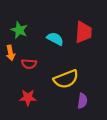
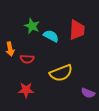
green star: (19, 30) -> (32, 26), moved
purple semicircle: (82, 101) -> (88, 93), moved, turned 104

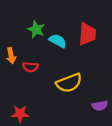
red star: (26, 90) -> (20, 114), moved
purple semicircle: (88, 93) -> (100, 106), turned -32

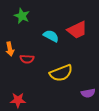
green star: (36, 29) -> (22, 16), moved
red trapezoid: (87, 34) -> (77, 30), turned 60

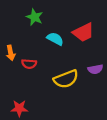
green star: (22, 16) -> (35, 17), moved
purple semicircle: (88, 93) -> (95, 69), moved

